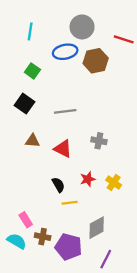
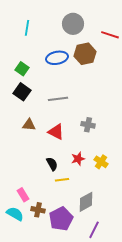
blue ellipse: (65, 52) -> (57, 58), moved
green square: (32, 71) -> (22, 69), moved
purple pentagon: (68, 247) -> (61, 219), turned 30

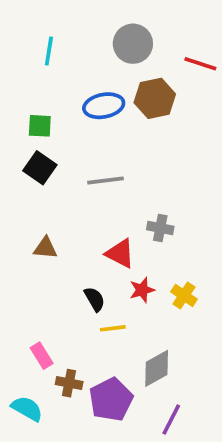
green square: (22, 69) -> (40, 126), turned -32
brown triangle: (29, 125) -> (45, 248), moved
red triangle: (56, 132) -> (120, 253), moved
cyan semicircle: (15, 214) -> (27, 409), moved

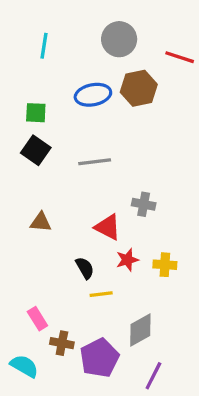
yellow cross: (184, 295) -> (165, 265), turned -30

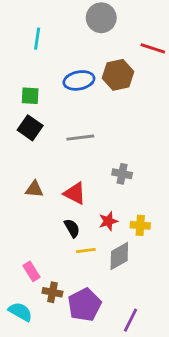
gray circle: (119, 39) -> (101, 18), moved
red triangle: (108, 227) -> (75, 193), moved
gray diamond: (140, 330) -> (119, 256), moved

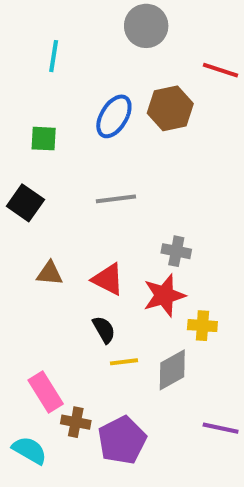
blue ellipse: (79, 80) -> (114, 116), turned -48
black square: (30, 128) -> (25, 203), moved
red star: (108, 221) -> (164, 295), moved, size x1.5
pink rectangle: (32, 271) -> (46, 392), size x1.4
purple line: (130, 320) -> (221, 428), moved, turned 75

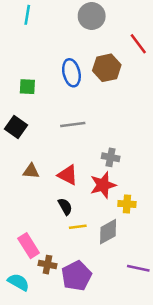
cyan line: (54, 56) -> (27, 15), moved
red line: (221, 70) -> (138, 44), turned 35
blue ellipse: (114, 116) -> (71, 73), turned -44

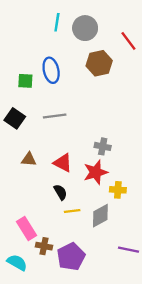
cyan line: (27, 15) -> (57, 22), moved
gray circle: (92, 16) -> (85, 28), moved
blue ellipse: (71, 73) -> (51, 70), moved
gray line: (73, 125) -> (55, 116), moved

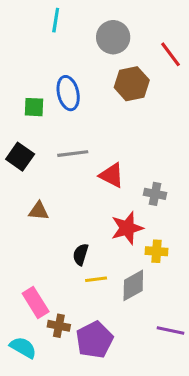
cyan line: (57, 22) -> (56, 20), moved
gray cross: (103, 146) -> (155, 194), moved
red triangle: (63, 163) -> (112, 175), moved
black semicircle: (60, 192) -> (81, 254), turned -133

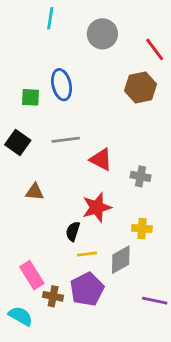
brown hexagon: (132, 84) -> (141, 87), moved
red star: (127, 228) -> (97, 207), moved
purple pentagon: (94, 340) -> (87, 289), moved

